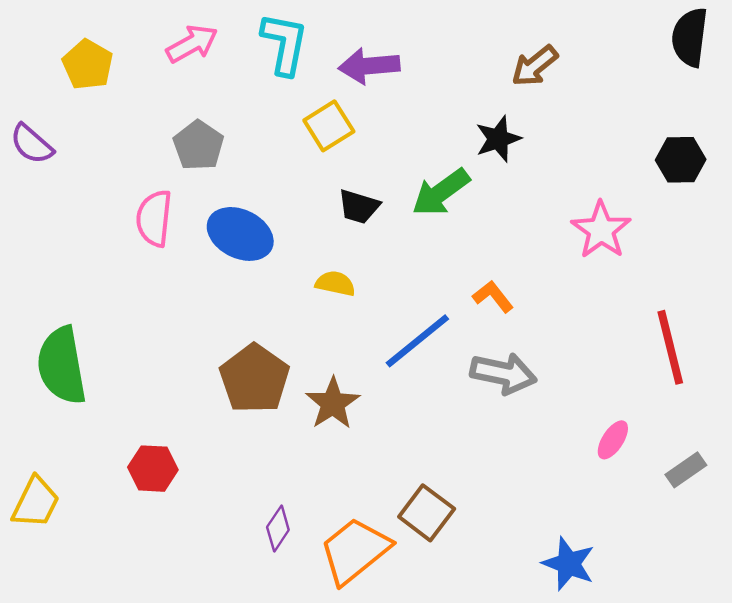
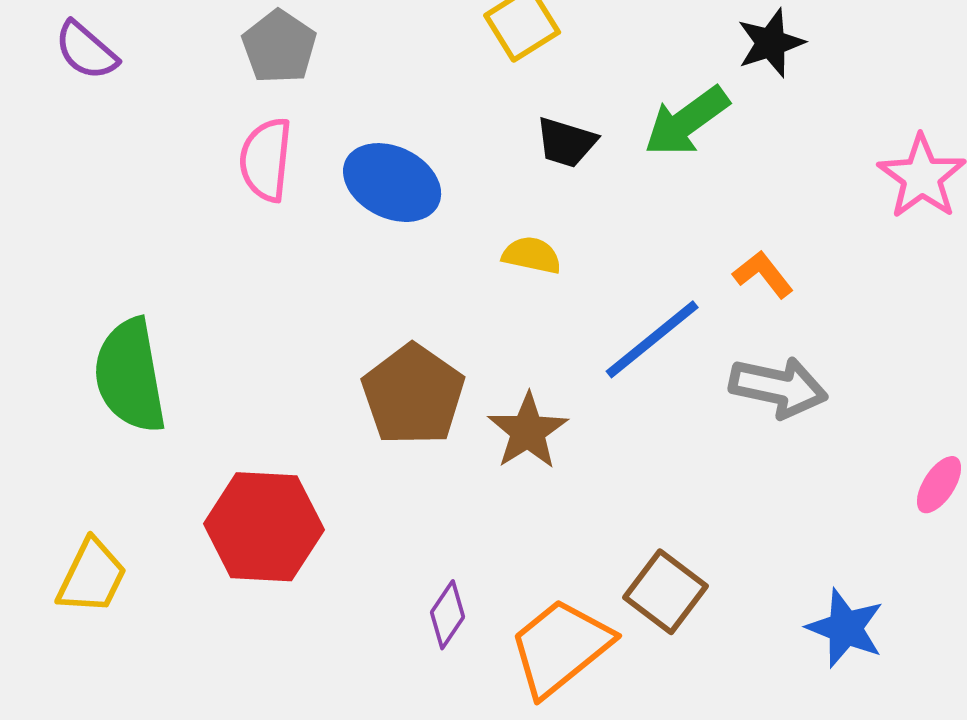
gray pentagon: (198, 145) -> (279, 47), moved
red hexagon: (153, 469) -> (264, 527), size x1.6
blue star: (569, 564) -> (845, 628), moved

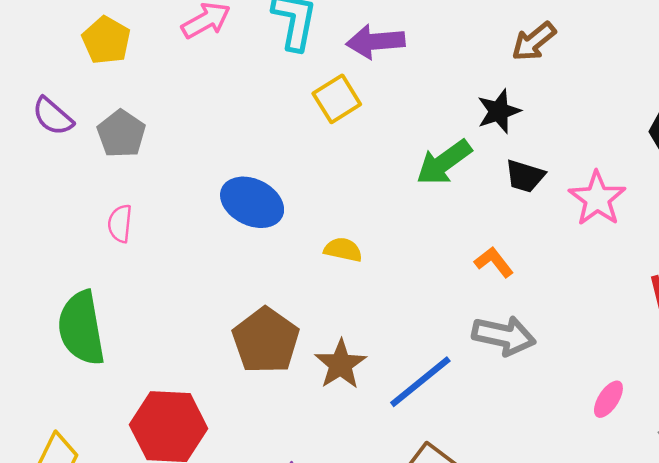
gray pentagon: (279, 47) -> (121, 134), moved
black trapezoid: (566, 142) -> (525, 176), moved
pink semicircle: (266, 160) -> (120, 223), moved, size x0.7
blue line: (652, 339) -> (420, 382), moved

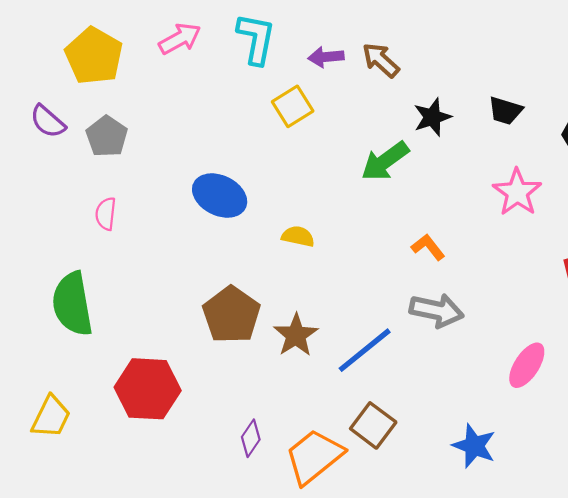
yellow pentagon: (106, 40) -> (94, 56), size x1.4
purple arrow: (375, 42) -> (326, 57), size x0.7
brown arrow: (534, 42) -> (381, 60), moved, turned 81
black trapezoid: (525, 176) -> (505, 111), moved
pink ellipse: (608, 399) -> (527, 365), size x1.4

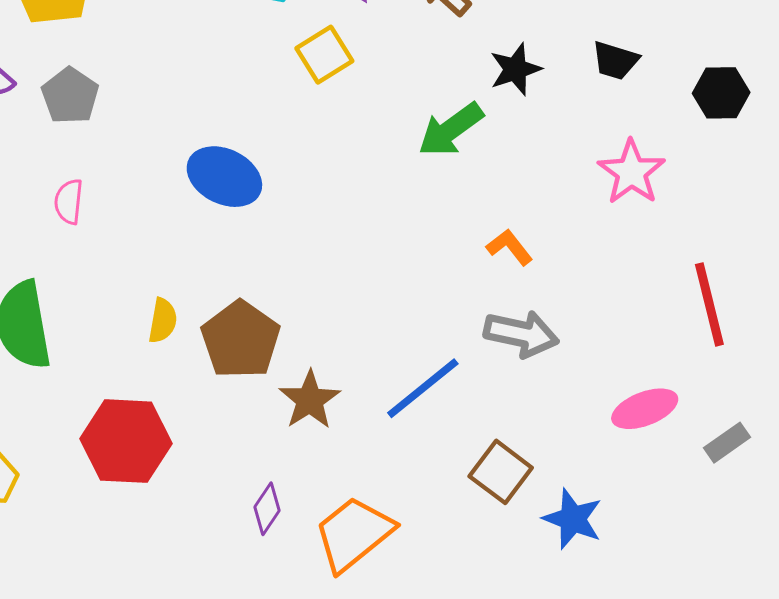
yellow semicircle: (298, 236) -> (163, 321), moved, turned 88
brown star: (296, 335) -> (310, 400), moved
pink ellipse: (527, 365) -> (645, 409), turned 36
brown square: (373, 425) -> (501, 472), moved

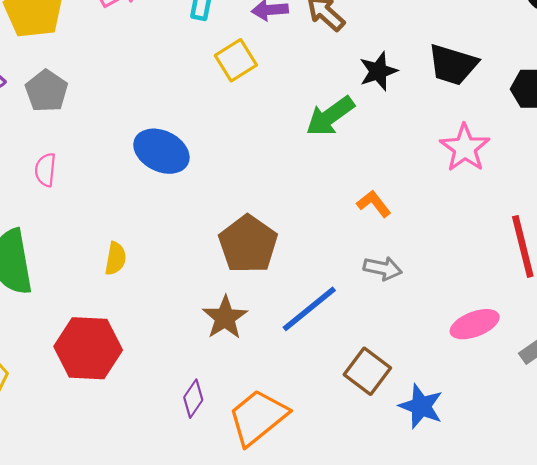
black trapezoid: (615, 60) -> (453, 65), size x1.4
gray arrow: (521, 334) -> (383, 268), size x0.7
brown pentagon: (241, 340) -> (248, 244), moved

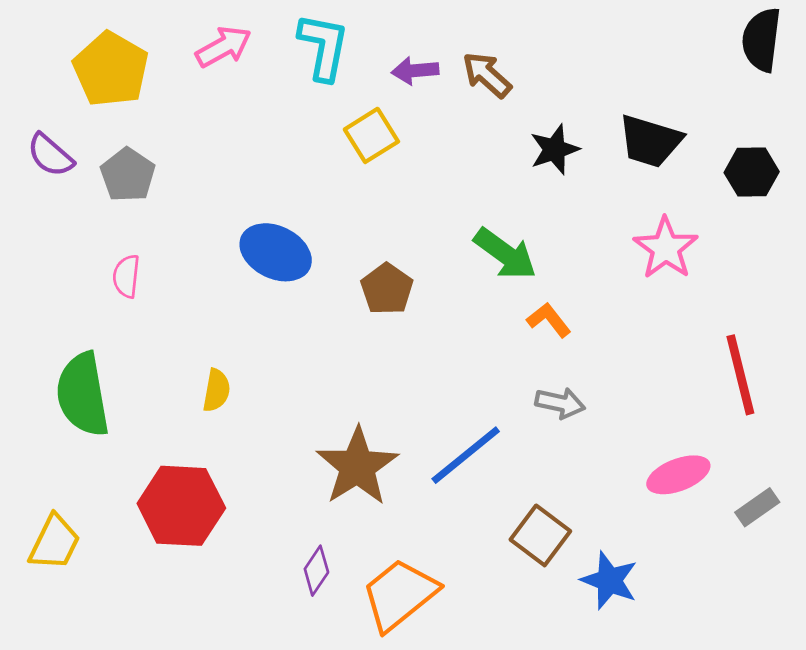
green arrow: (330, 116) -> (505, 254), moved, turned -108
brown pentagon: (248, 244) -> (387, 289), moved, size x0.7
brown star: (225, 318) -> (357, 466), size x1.4

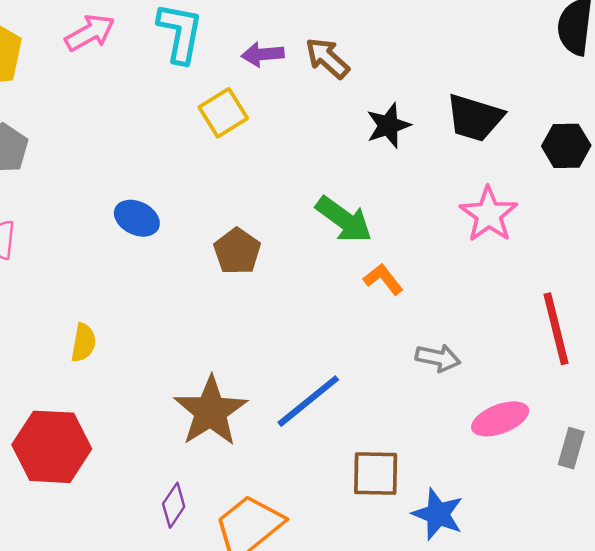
blue ellipse: (276, 252) -> (137, 218), size x0.7
gray arrow: (560, 403) -> (438, 358), moved
gray rectangle: (757, 507) -> (571, 448), turned -39
brown square: (540, 535) -> (376, 473), turned -36

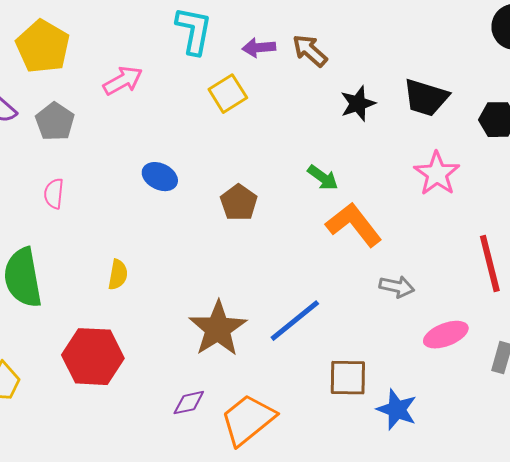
pink arrow: (90, 33) -> (123, 81), moved
green arrow: (344, 219) -> (323, 178), size x0.7
orange L-shape: (383, 279) -> (354, 225), size x1.8
purple diamond: (174, 505) -> (189, 403), turned 44

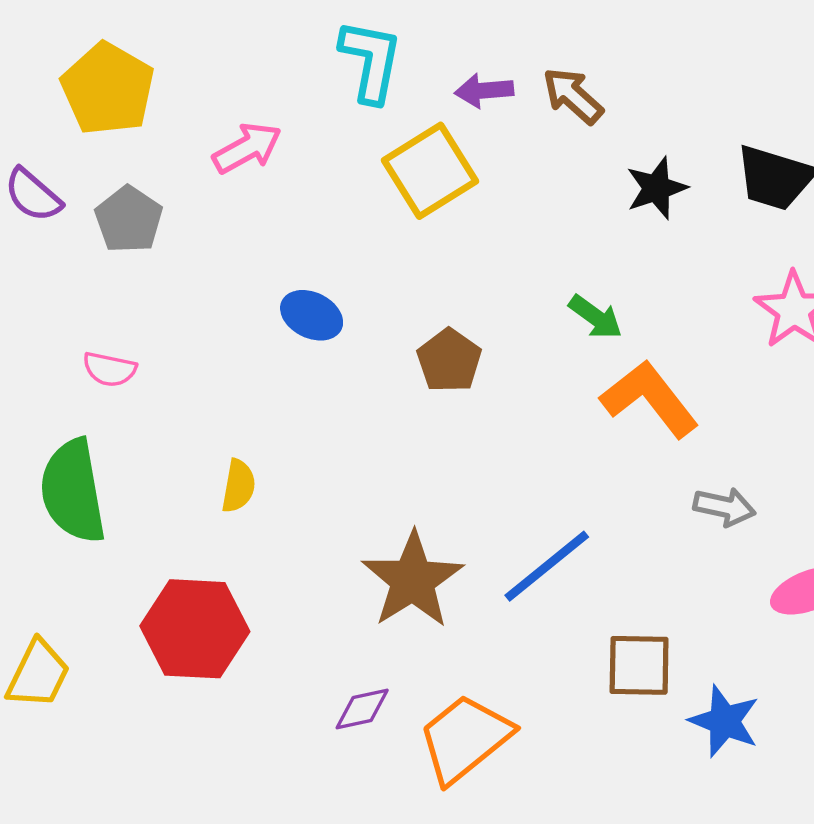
yellow square: (228, 94) -> (430, 171), size x1.4
pink semicircle: (54, 194) -> (110, 369), moved, turned -84

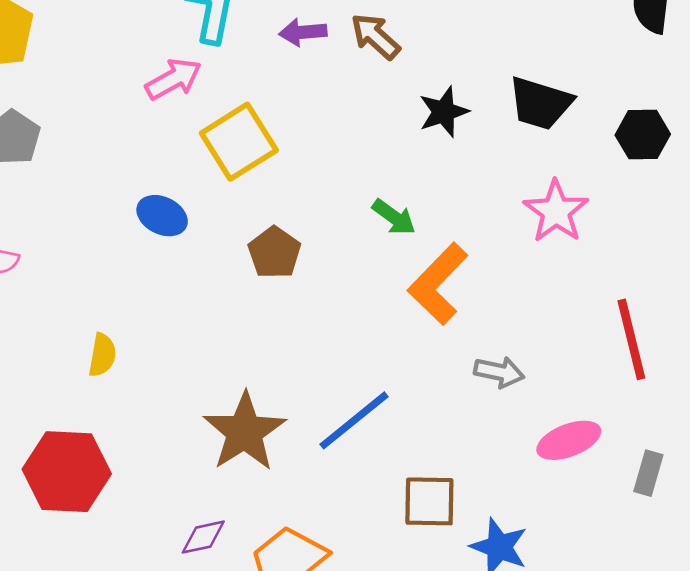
pink arrow: (247, 148) -> (173, 79), moved
yellow square: (430, 171) -> (239, 142), moved
orange L-shape: (650, 399) -> (438, 284), turned -98

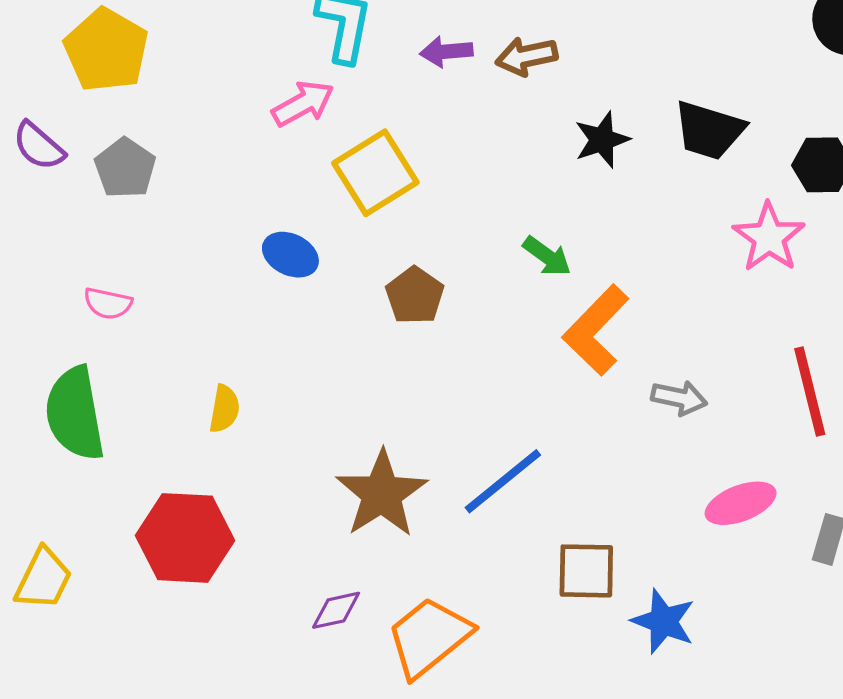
brown arrow: (375, 36) -> (526, 56), turned -54
pink star: (556, 211) -> (769, 237), moved
gray arrow: (499, 372) -> (679, 398), moved

